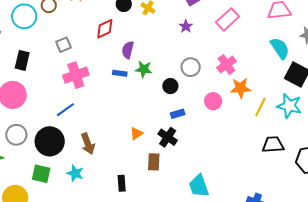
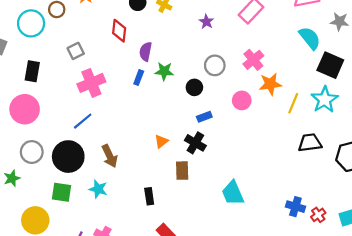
red diamond: (105, 29) -> (119, 31), turned -55
blue rectangle: (120, 73) -> (139, 77), turned -72
cyan star: (289, 106) -> (325, 100), turned 30

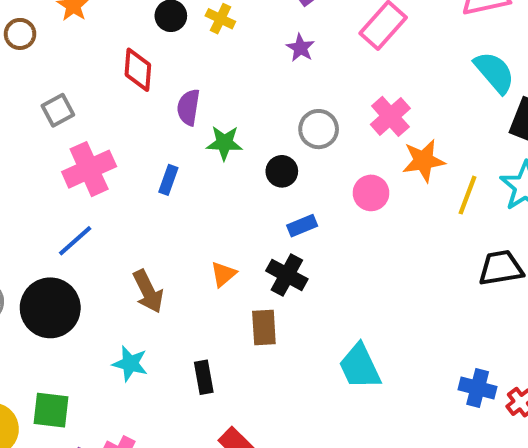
blue rectangle: (139, 77) -> (168, 180), moved
brown arrow: (110, 156) -> (148, 291), moved
cyan star: (98, 189) -> (130, 364), moved
green square: (61, 192) -> (51, 410), moved

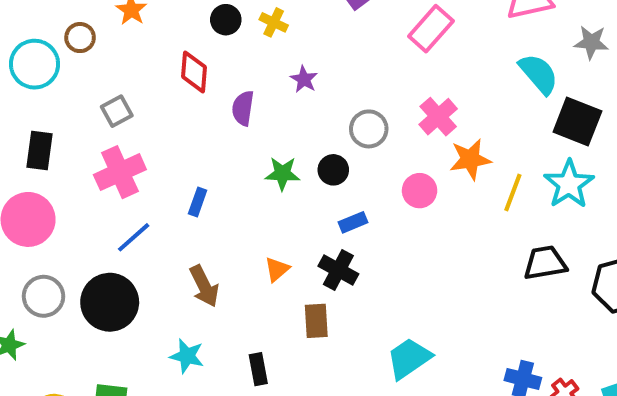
purple star: (300, 48) -> (304, 79), moved
green star: (224, 143) -> (282, 174), moved
pink cross: (89, 169) -> (120, 172), moved
blue rectangle: (168, 180) -> (198, 202), moved
cyan trapezoid: (360, 367) -> (409, 358), turned 81

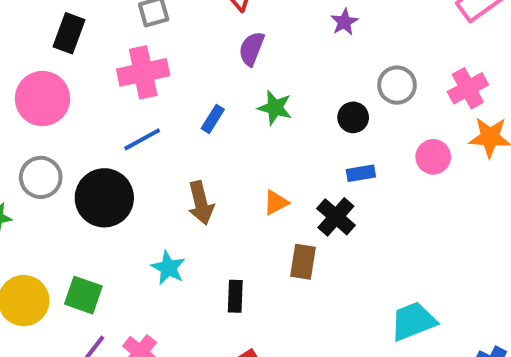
purple semicircle: (243, 108) -> (252, 49), moved
green star: (282, 174) -> (275, 108), moved
cyan trapezoid: (409, 358) -> (413, 321), moved

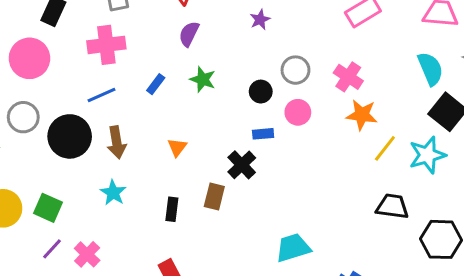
pink cross: (468, 88) -> (348, 77), turned -32
pink circle: (433, 157) -> (298, 112), moved
brown arrow: (201, 203) -> (117, 142), moved
orange triangle: (276, 203) -> (177, 147), moved, turned -30
black rectangle: (235, 296) -> (172, 209), moved

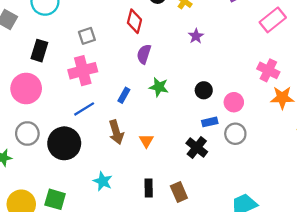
gray circle: (295, 70) -> (235, 134), moved
brown arrow: (117, 142) -> (116, 132), moved
brown rectangle: (214, 196) -> (179, 192), moved, turned -30

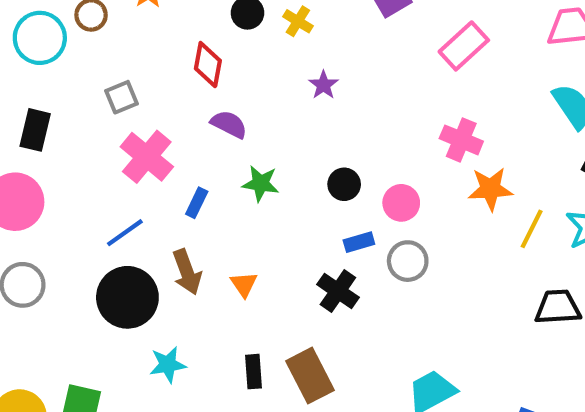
purple semicircle: (144, 54) -> (229, 124), turned 102
pink cross: (83, 71) -> (147, 157), moved, turned -32
black circle: (64, 143) -> (127, 297), moved
cyan star: (103, 181) -> (168, 365), turned -30
brown rectangle: (179, 192) -> (310, 376), size x1.4

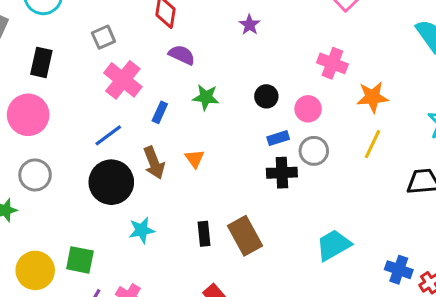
pink cross: (461, 140) -> (332, 63), moved
yellow line: (532, 229) -> (372, 144), moved
orange triangle: (244, 284) -> (195, 159), moved
black cross: (338, 291) -> (282, 173), moved, turned -36

